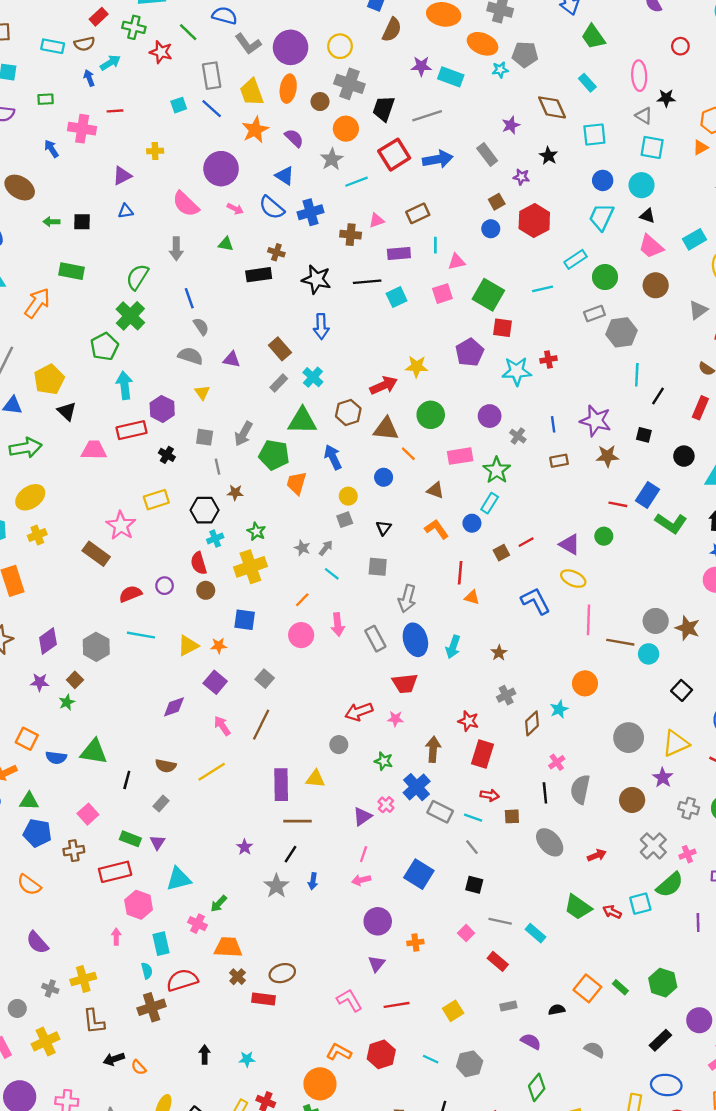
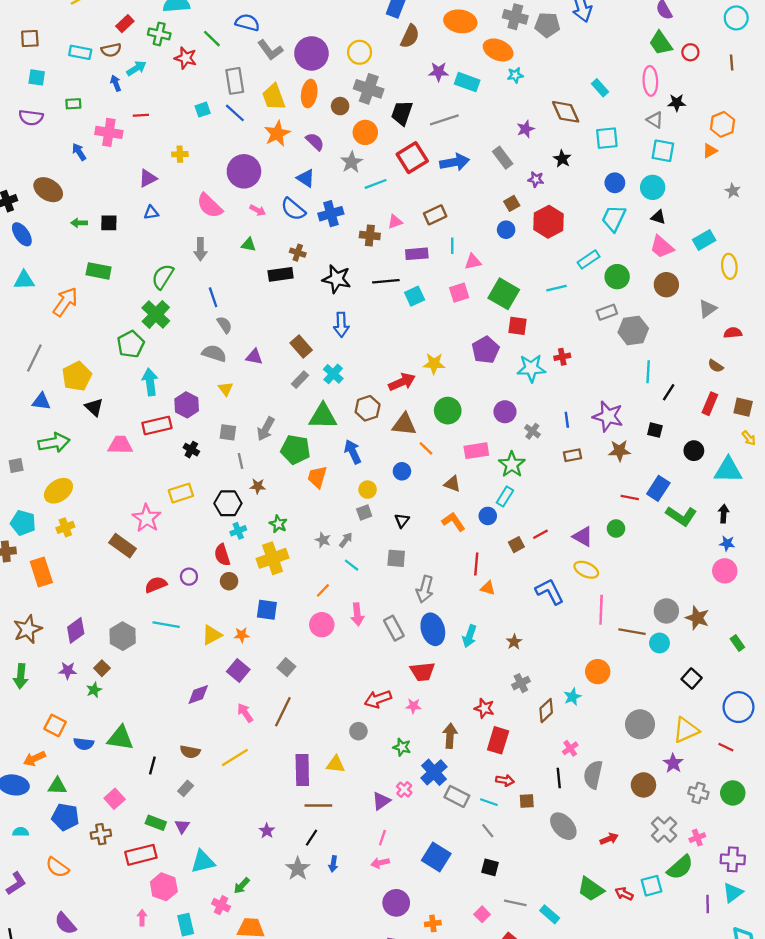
green trapezoid: (593, 37) -> (661, 43), moved
gray pentagon: (525, 54) -> (547, 25), moved

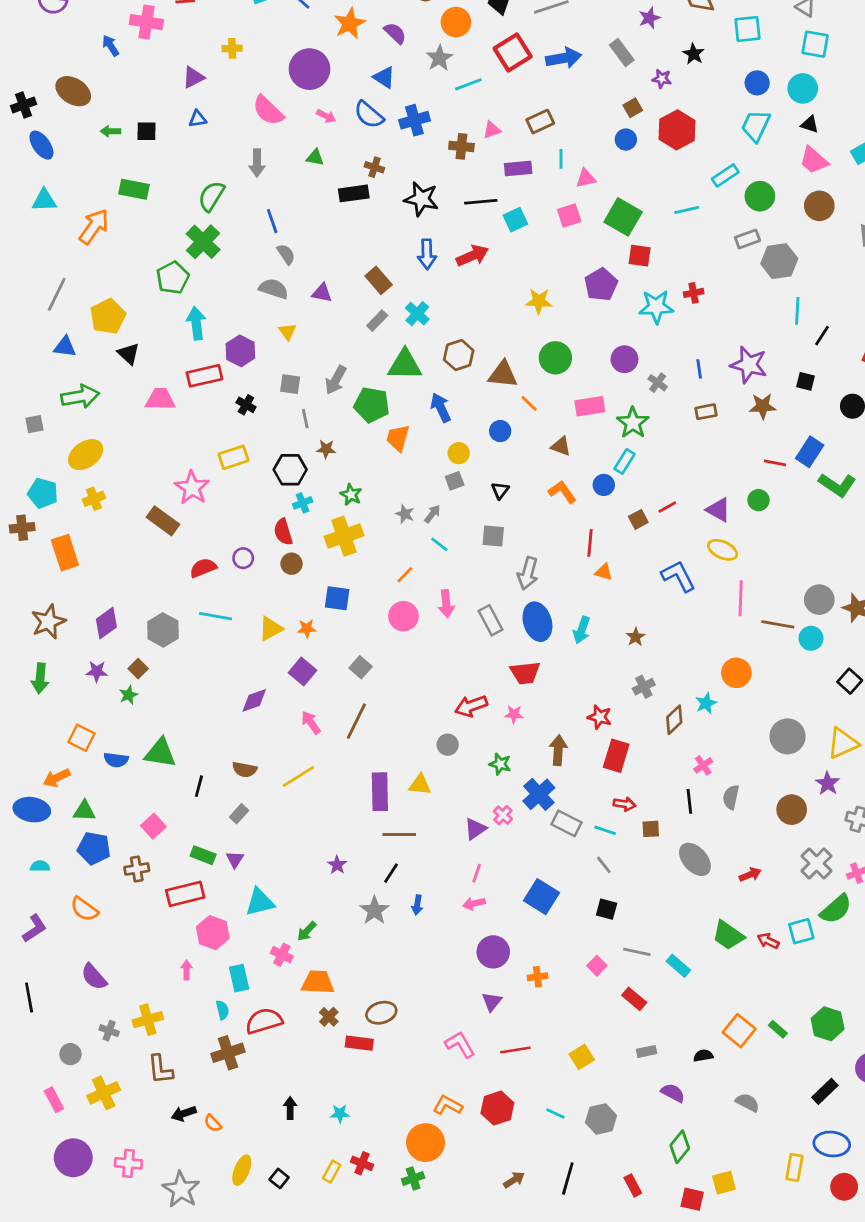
red arrow: (402, 382) -> (473, 256), moved
gray semicircle: (593, 775) -> (731, 797), size x0.7

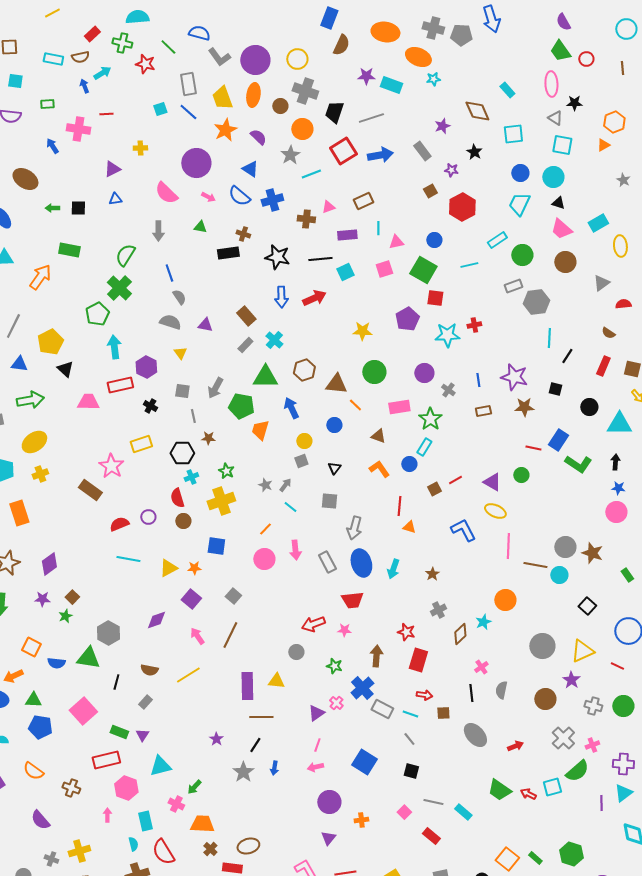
blue circle: (626, 140) -> (434, 240), moved
gray hexagon: (163, 630) -> (108, 633), moved
pink square: (153, 826) -> (83, 711), size x1.5
brown cross: (137, 869) -> (71, 788), moved, turned 30
red semicircle: (264, 1021) -> (163, 852), turned -104

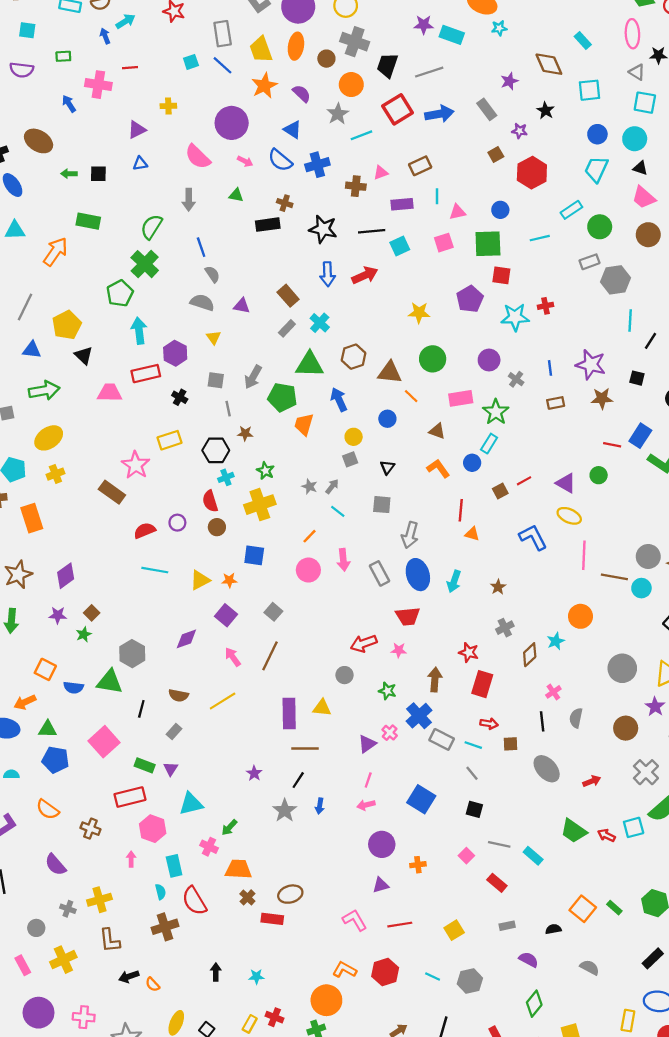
green square: (423, 270) -> (488, 244), turned -32
purple triangle: (328, 838) -> (381, 885), turned 35

